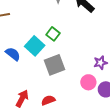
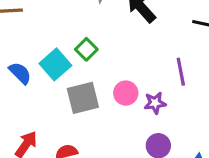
pink circle: (88, 82) -> (126, 93), moved

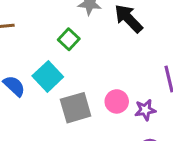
green square: (86, 49) -> (69, 39), moved

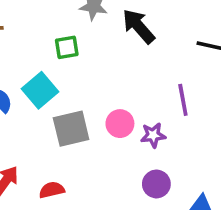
green square: (69, 39) -> (67, 47), turned 35

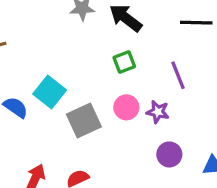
green square: (67, 47) -> (124, 62), moved
purple star: (153, 135) -> (158, 112), turned 30

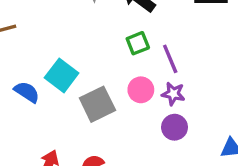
purple line: (178, 75) -> (170, 59), moved
purple circle: (169, 154) -> (175, 127), moved

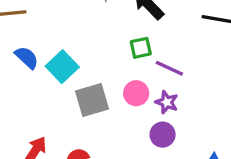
purple line: (170, 59) -> (169, 68), turned -52
blue semicircle: (27, 92) -> (27, 57), moved

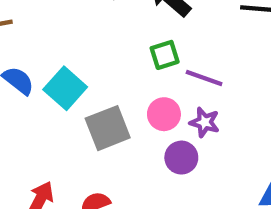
purple circle: (163, 135) -> (181, 158), moved

